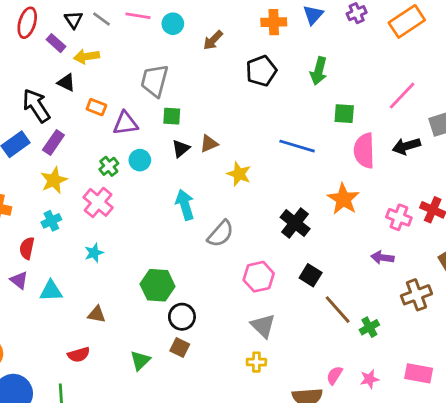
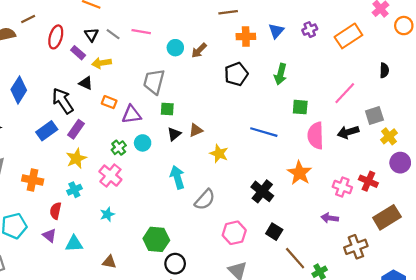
cyan circle: (173, 24) -> (175, 48), moved

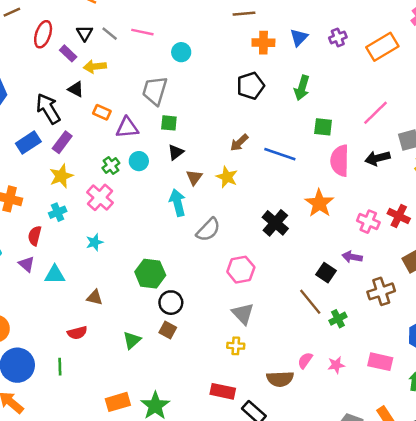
brown arrow: (199, 50) -> (239, 143), moved
brown triangle: (196, 130) -> (194, 177), moved, turned -32
black square: (274, 232) -> (326, 273), moved

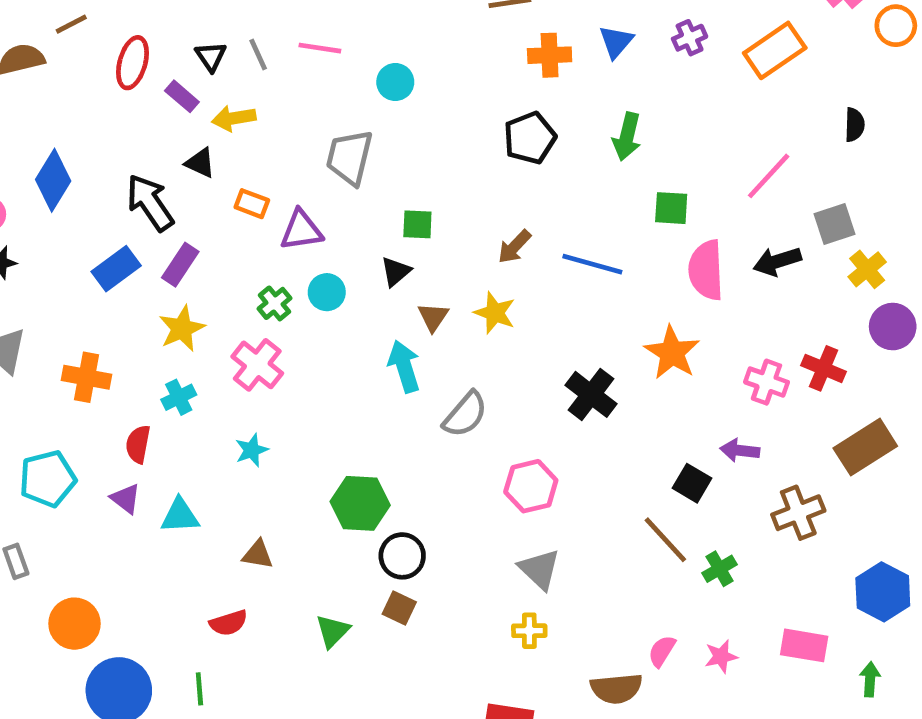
gray line: (110, 34) -> (258, 55), turned 30
green square: (169, 123) -> (417, 224), moved

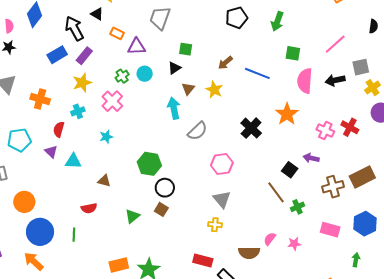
brown rectangle: (865, 447) -> (362, 177), moved
pink rectangle: (804, 645) -> (330, 230), moved

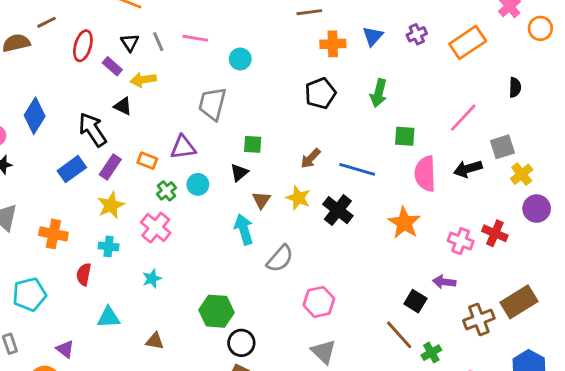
orange rectangle: (117, 33) -> (147, 161), moved
cyan cross: (78, 111) -> (109, 246), turned 32
black cross: (251, 128) -> (338, 210), moved
purple triangle: (51, 152) -> (65, 349), moved

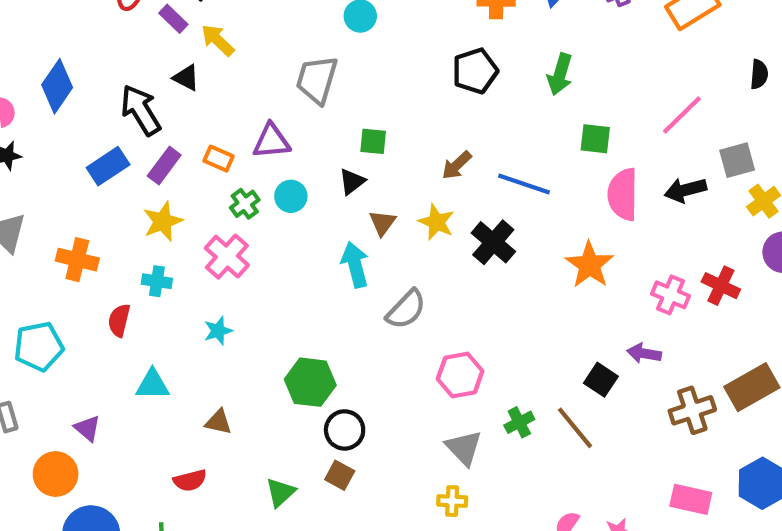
yellow arrow: (143, 80) -> (218, 40), turned 50
green cross: (431, 353) -> (519, 422), moved

